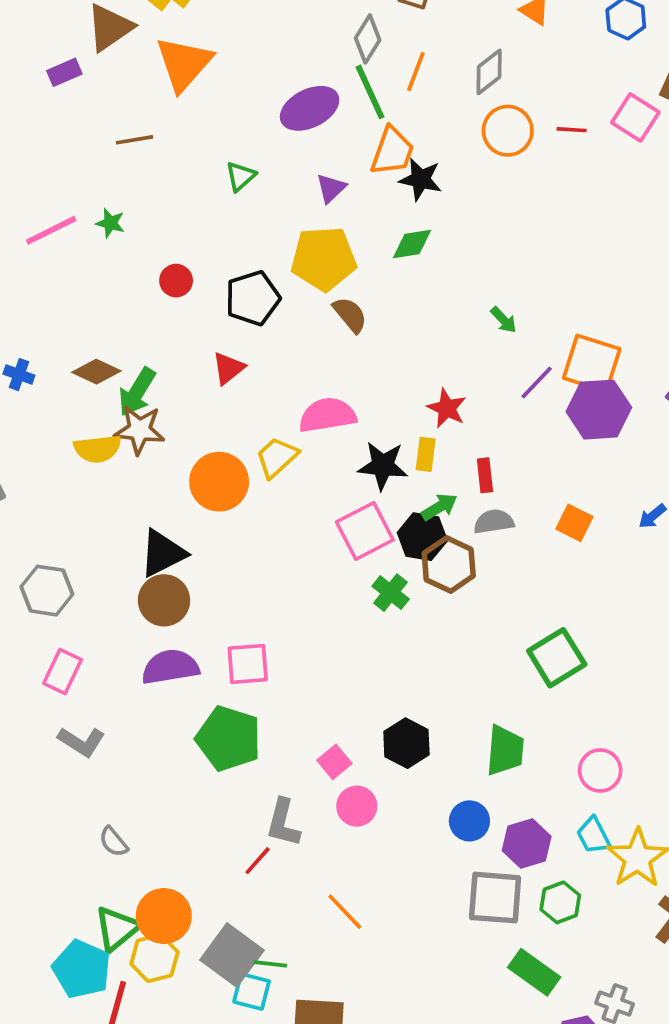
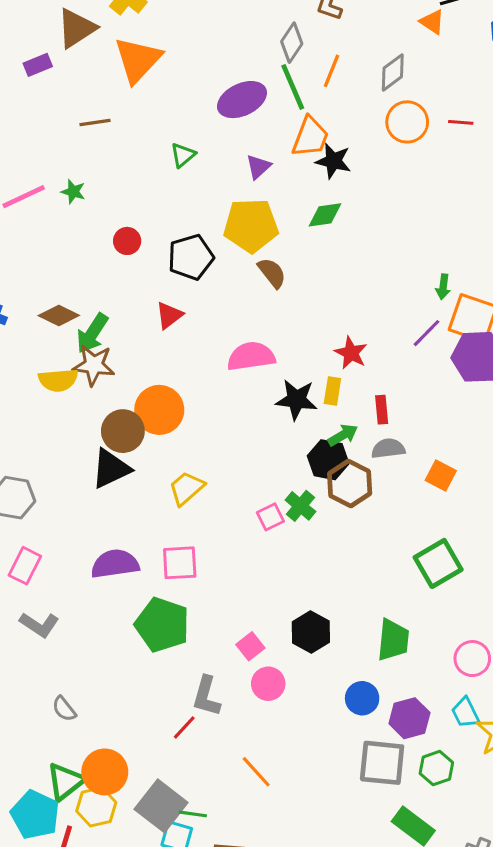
green arrow: (503, 320) -> (443, 287), moved, turned 50
yellow trapezoid: (277, 457) -> (187, 488), moved
orange square: (574, 523) -> (441, 476), moved
pink square: (365, 531) -> (270, 517), moved, size x0.6
brown circle: (164, 600) -> (123, 431), moved

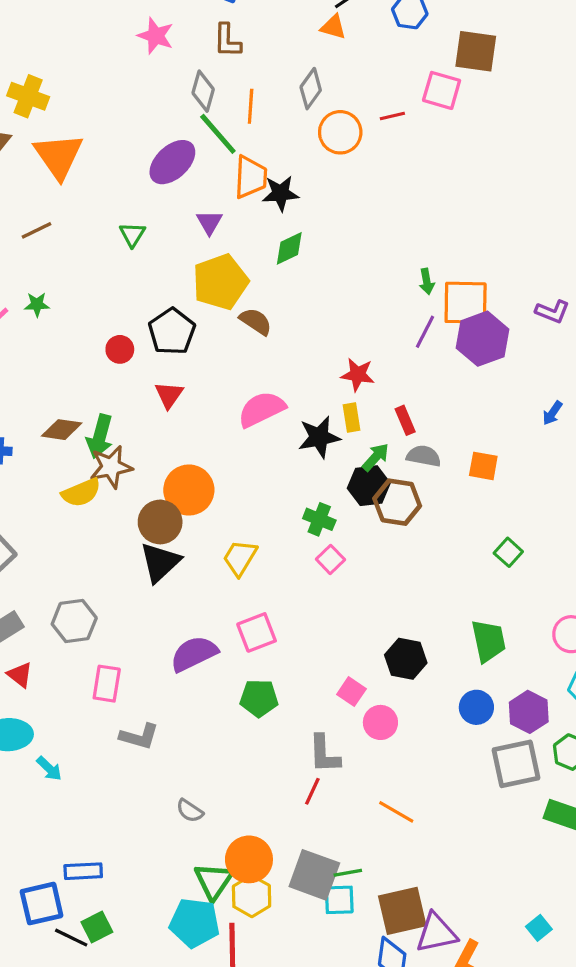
red circle: (127, 241) -> (120, 349), moved
gray semicircle: (388, 448) -> (424, 456), turned 36
green cross: (300, 506) -> (319, 519), moved
green square: (438, 563) -> (508, 552), size x0.6
green pentagon: (162, 625) -> (259, 698), size x0.7

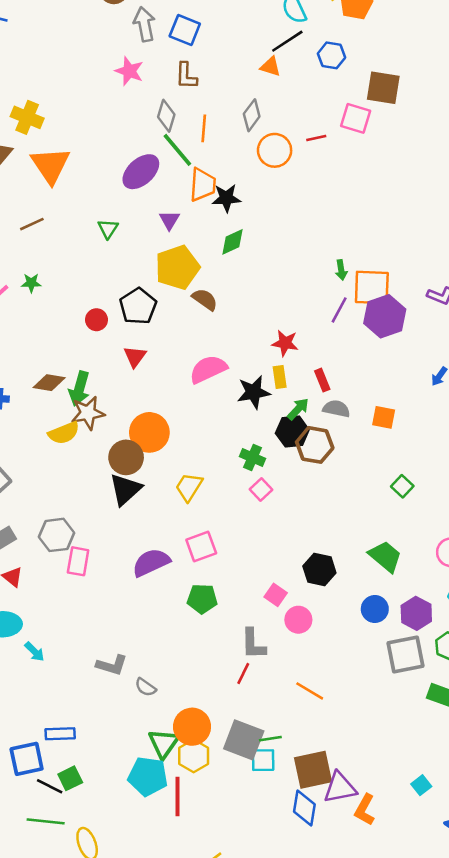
green trapezoid: (488, 641) -> (385, 556), turned -39
pink rectangle: (107, 684) -> (78, 561), moved
gray L-shape: (139, 736) -> (112, 665), moved

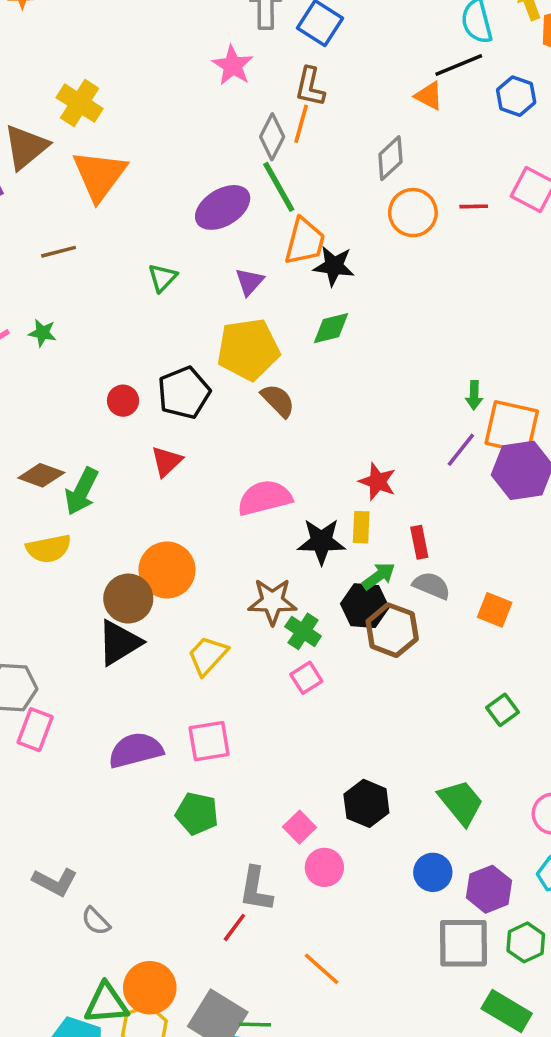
orange line: (204, 128) -> (301, 124), moved
brown star: (88, 413) -> (272, 602), moved
green triangle: (164, 743) -> (106, 1004), turned 40

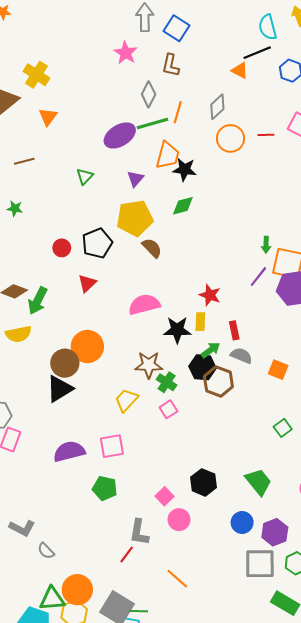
orange line: (301, 124) -> (178, 112), moved
orange triangle: (99, 175) -> (48, 117), size x0.6
green line: (279, 187) -> (152, 124), turned -76
yellow trapezoid: (208, 656) -> (126, 400), moved

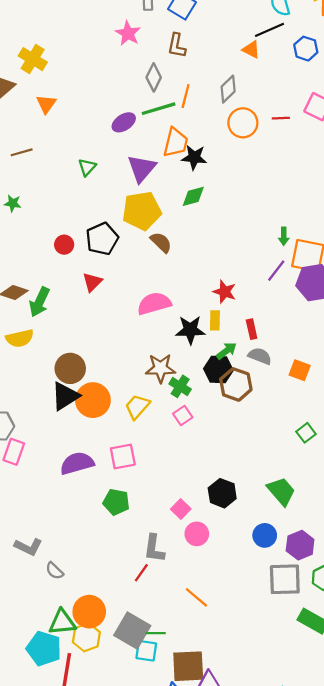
purple ellipse: (120, 135) -> (124, 122), size x0.7
purple triangle: (135, 179) -> (142, 168), size x1.6
orange circle: (87, 347) -> (93, 400), moved

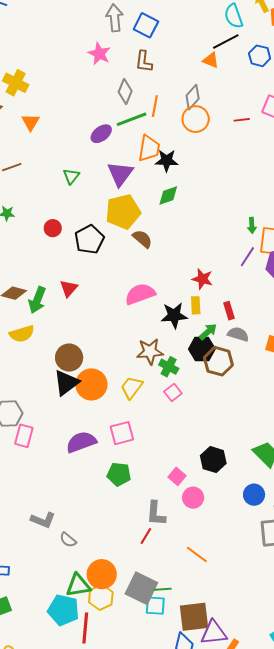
orange circle: (243, 123) -> (196, 119), moved
red circle: (64, 245) -> (53, 228), moved
red triangle: (92, 282) -> (69, 288), moved

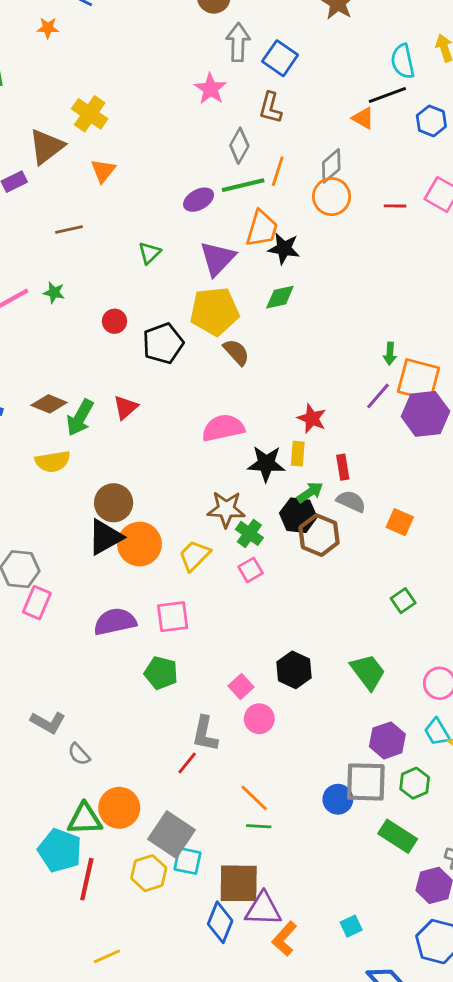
blue circle: (254, 495) -> (338, 799), moved
green line: (163, 589) -> (259, 826), moved
yellow hexagon: (101, 597) -> (149, 873), moved

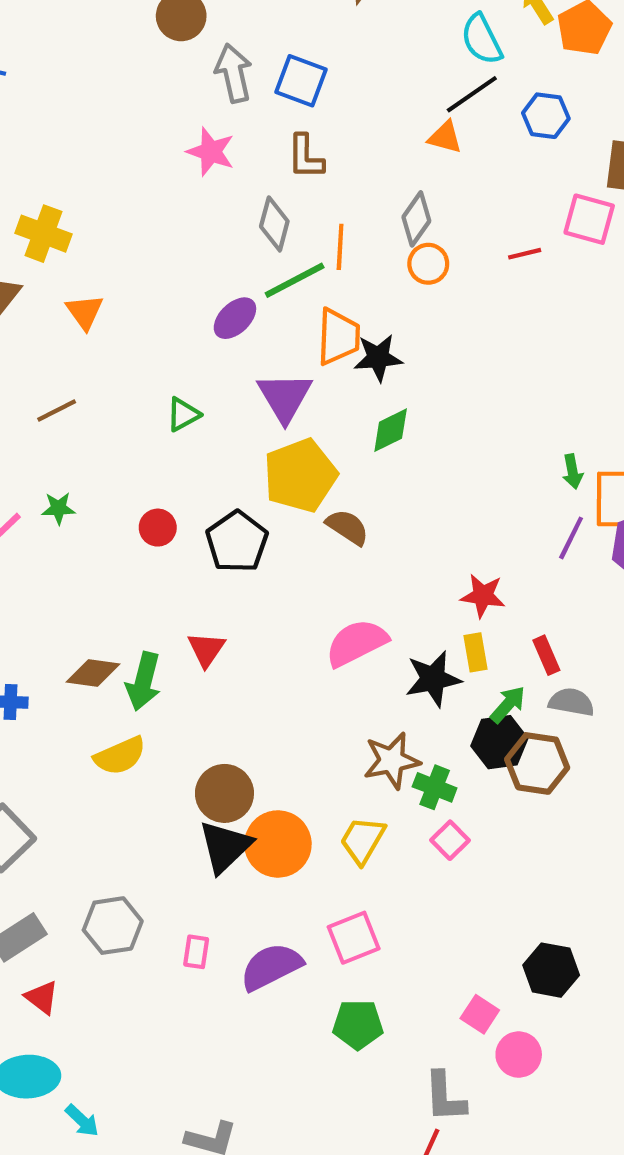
orange circle: (332, 197) -> (428, 264), size x0.7
green triangle: (149, 253) -> (183, 414), turned 30
pink rectangle: (37, 603) -> (196, 952), moved, size x0.7

